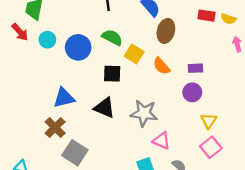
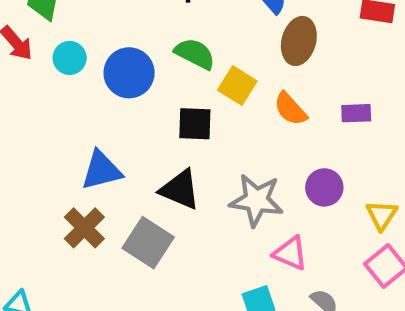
purple circle: (192, 92) -> (324, 187), moved
gray square: (75, 153) -> (148, 243), moved

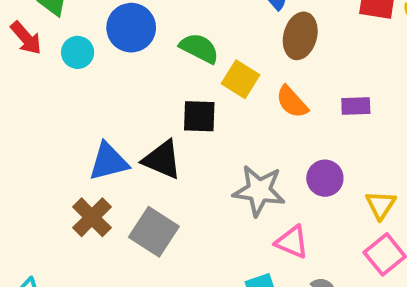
blue circle: (129, 73) -> (131, 28), moved
black triangle: (180, 190) -> (162, 160), moved

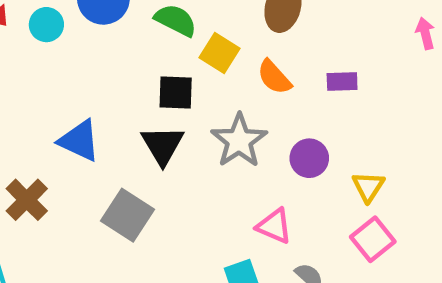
black triangle: (162, 160) -> (163, 145), moved, turned 36
blue triangle: (108, 162) -> (79, 141), turned 39
gray star: (259, 191) -> (239, 141), moved, turned 30
brown cross: (92, 217) -> (27, 200), moved

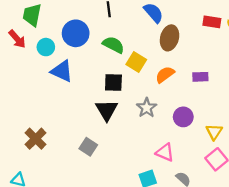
orange semicircle: (274, 77) -> (165, 75), turned 96
blue triangle: (79, 141) -> (62, 71), moved
gray star: (239, 141) -> (147, 108), size x0.7
gray square: (127, 215) -> (88, 147), size x0.7

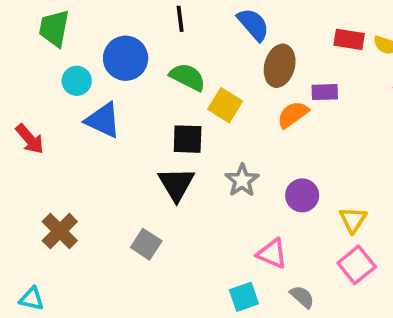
red arrow: (17, 39) -> (30, 139), moved
orange semicircle: (165, 75) -> (293, 115), moved
purple rectangle: (200, 77) -> (325, 92), moved

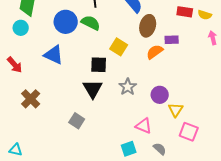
green semicircle: (188, 77) -> (91, 23), moved
cyan circle: (77, 81) -> (21, 28), moved
yellow triangle: (353, 220) -> (176, 110), moved
brown cross: (60, 231) -> (31, 99), moved
pink square: (357, 265) -> (189, 132), turned -30

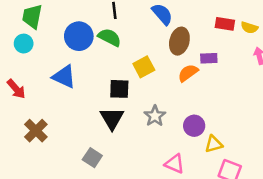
yellow square: (119, 47) -> (144, 67), turned 30
yellow triangle: (176, 110) -> (214, 144), turned 42

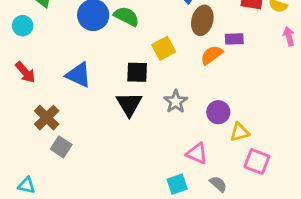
cyan circle: (24, 44) -> (23, 26), moved
blue triangle: (64, 77) -> (79, 75), moved
gray square: (92, 158) -> (61, 147), moved

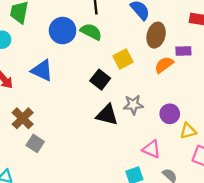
black square: (137, 72) -> (100, 80), turned 36
blue triangle: (79, 75) -> (42, 70), moved
gray star: (176, 102) -> (133, 105), turned 30
black triangle: (129, 104) -> (107, 115), moved, turned -45

